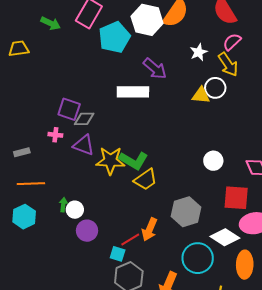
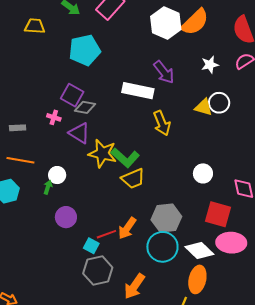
cyan pentagon: (114, 37) -> (85, 50), moved
yellow arrow: (228, 64) -> (162, 123), moved
white circle: (75, 210) -> (57, 175), moved
cyan circle: (198, 258) -> (162, 247), moved
orange ellipse: (245, 265) -> (197, 279), moved

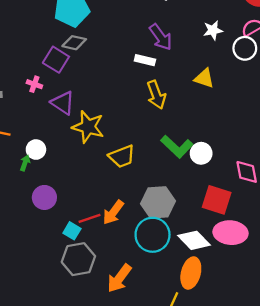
white rectangle: (138, 91) -> (145, 60), moved, size x0.6
white circle: (219, 103) -> (245, 48), moved
gray diamond: (85, 107) -> (74, 43), moved
green L-shape: (125, 158) -> (177, 147), moved

